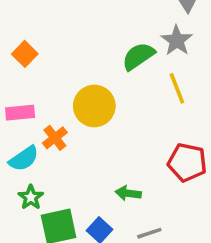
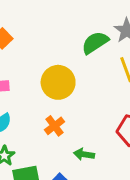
orange cross: (55, 138) -> (55, 126), moved

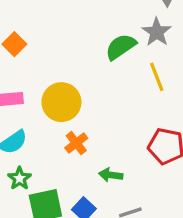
yellow circle: (58, 82) -> (61, 102), moved

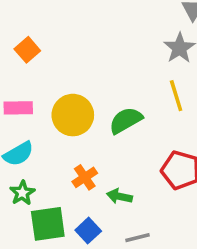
green semicircle: (121, 47) -> (126, 120), moved
orange cross: (76, 143) -> (85, 177), moved

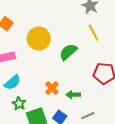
yellow circle: (73, 115) -> (39, 39), moved

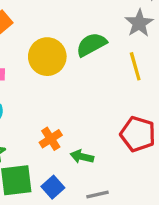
green semicircle: (68, 52) -> (91, 45), moved

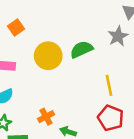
yellow line: (135, 66) -> (109, 85), moved

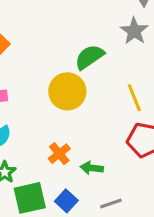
yellow circle: (48, 56) -> (67, 91), moved

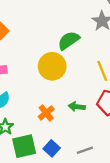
green arrow: (92, 168) -> (77, 107), moved

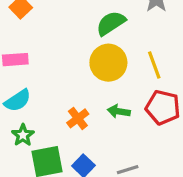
yellow circle: (52, 66) -> (108, 63), moved

